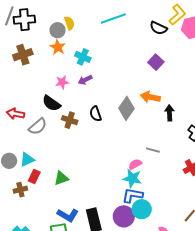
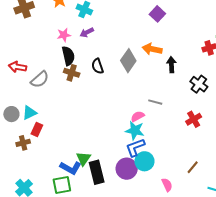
black semicircle: (51, 103) -> (68, 56), moved, turned -138
green triangle: (61, 178) -> (83, 159), moved, turned -35
blue L-shape: (133, 195) -> (135, 147), turned -30

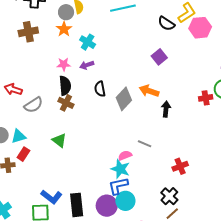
black semicircle: (97, 66) -> (100, 89), moved
black cross: (199, 84) -> (169, 196), moved
green triangle: (83, 159) -> (59, 140), moved, turned -35

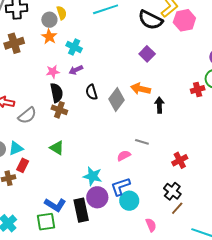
black semicircle: (166, 24) -> (150, 20), size x1.4
cyan star: (120, 169) -> (93, 176), moved
purple circle: (107, 206) -> (97, 197), moved

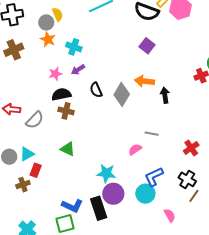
black semicircle: (57, 93) -> (61, 94), turned -84
blue L-shape: (120, 187) -> (154, 177), moved

